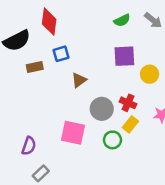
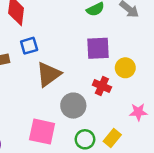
brown triangle: (79, 80) -> (49, 74), size x1.5
red cross: (128, 103) -> (102, 86), moved
yellow rectangle: (130, 124) -> (112, 138), moved

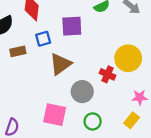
purple square: (98, 48) -> (72, 26), moved
yellow circle: (125, 68) -> (128, 58), size x1.5
yellow rectangle: (112, 138) -> (132, 120), moved

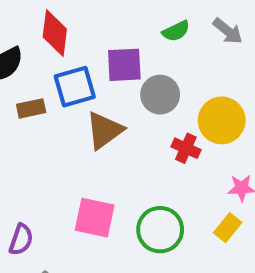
blue square: (43, 39) -> (75, 87), size x1.5
gray circle: (82, 92) -> (160, 95), moved
green circle: (93, 121) -> (160, 230), size x1.5

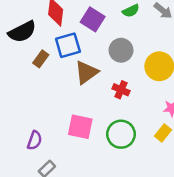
purple square: (124, 65) -> (93, 19), moved, turned 35
brown rectangle: (31, 108) -> (41, 59), turned -42
red cross: (186, 148) -> (121, 90), moved

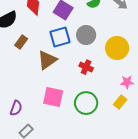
blue square: (68, 45) -> (60, 37), moved
brown triangle: (86, 72) -> (47, 60), moved

